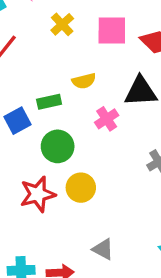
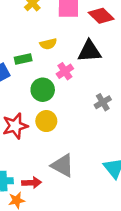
green circle: (58, 146) -> (43, 90), moved
gray triangle: (103, 249) -> (63, 166), size x1.5

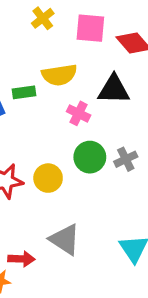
yellow semicircle: (48, 44) -> (59, 75), size x1.5
pink cross: (65, 71) -> (79, 113), turned -35
green circle: (43, 90) -> (90, 157), moved

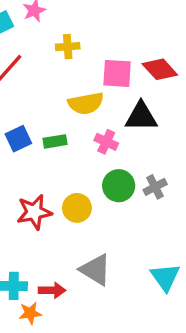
yellow cross: (43, 18) -> (68, 47), turned 35
pink square: (90, 28) -> (117, 73), moved
green rectangle: (24, 92) -> (55, 141), moved

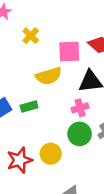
yellow cross: (68, 47) -> (31, 36), turned -35
pink cross: (106, 142) -> (80, 108), moved, turned -35

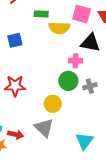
green rectangle: (29, 107) -> (41, 14), moved
yellow circle: (51, 154) -> (53, 104), moved

